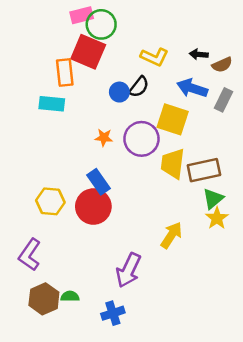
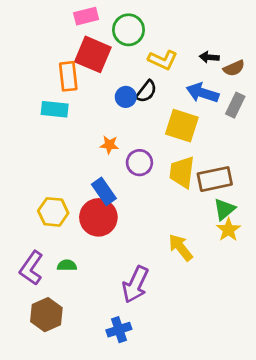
green circle: (101, 24) -> (129, 30), moved
purple circle: (141, 139) -> (139, 163), moved, size x0.7
yellow arrow: (171, 235) -> (181, 247), turned -72
green semicircle: (70, 296) -> (67, 265), moved

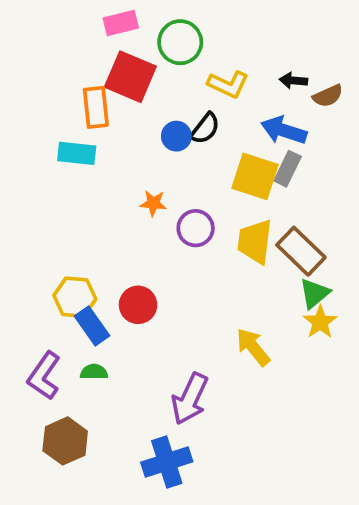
gray rectangle: (235, 105) -> (288, 169), moved
brown rectangle: (215, 179) -> (301, 251), turned 56
blue rectangle: (104, 191) -> (92, 326), moved
red circle: (98, 217) -> (138, 305), size x0.7
blue cross: (119, 330) -> (167, 462), size x1.4

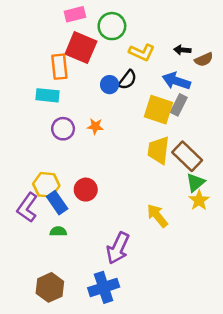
purple circle: (196, 228) -> (63, 129), moved
purple L-shape: (44, 376) -> (27, 207), moved
brown hexagon: (65, 441) -> (50, 287), moved

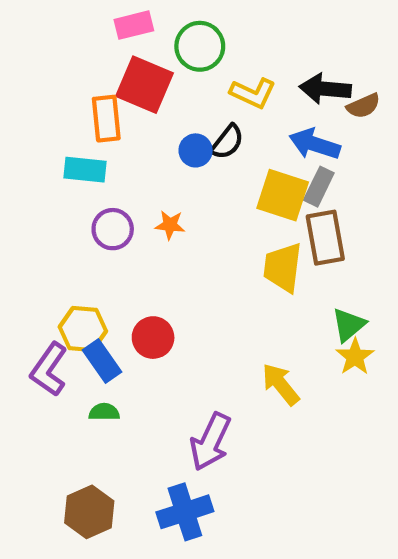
black arrow: (182, 50) -> (325, 89), size x1.6
brown rectangle: (187, 156) -> (325, 238), moved, turned 36

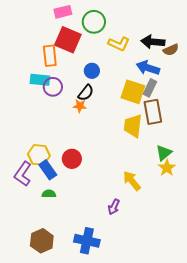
black semicircle: (227, 142) -> (86, 93), moved
purple circle: (113, 229) -> (53, 87), moved
purple arrow: (210, 442) -> (114, 207), moved, size x0.6
blue cross: (185, 512) -> (87, 241), turned 30

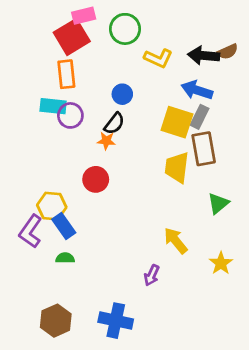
red square: (68, 40) -> (72, 37), moved, turned 36
brown semicircle: (171, 50) -> (228, 52), moved
red circle: (72, 159) -> (96, 179), moved
yellow star: (167, 168) -> (221, 263), moved

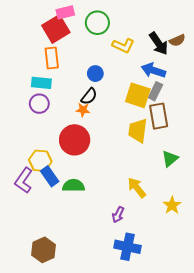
black arrow: (204, 56) -> (159, 43), turned -130
purple circle: (70, 115) -> (39, 104), moved
red circle: (96, 179) -> (75, 140), size x1.5
green semicircle: (65, 258) -> (74, 186), moved, size x1.5
blue cross: (116, 321) -> (127, 247), moved

